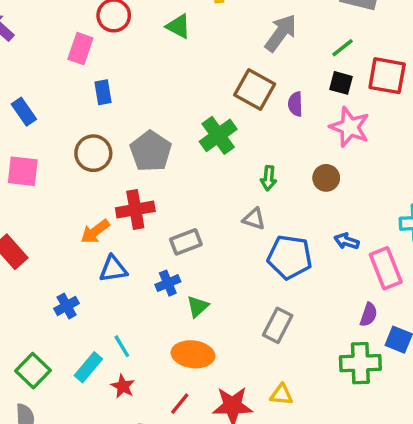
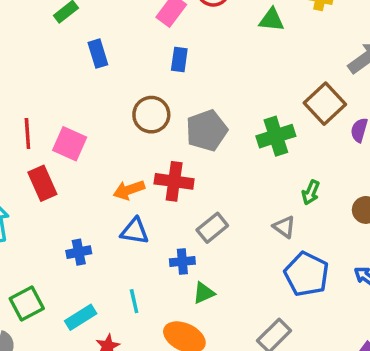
green triangle: (178, 26) -> (271, 20), turned -40
pink square: (23, 171) -> (70, 144), moved
gray rectangle: (186, 242) -> (212, 228), turned -36
cyan line: (122, 346) -> (134, 301), moved

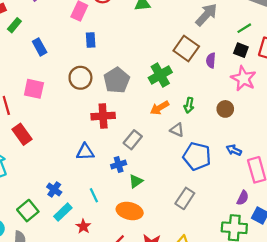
pink square: (70, 144) -> (34, 89), moved
orange arrow: (129, 190) -> (160, 108), moved
blue cross: (79, 252) -> (54, 190), moved, turned -32

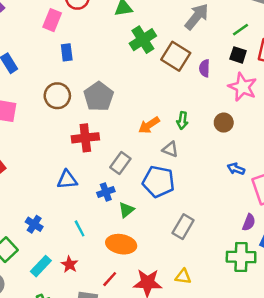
green cross: (160, 75) -> (143, 40), moved
blue pentagon: (197, 156) -> (159, 182), moved
cyan rectangle: (63, 212) -> (41, 266), moved

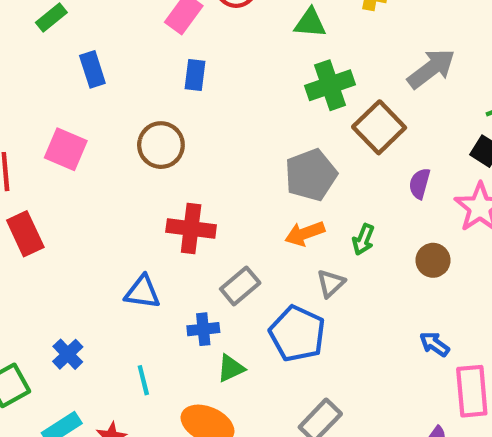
purple semicircle: (204, 68) -> (420, 184), moved
gray pentagon: (99, 97) -> (311, 175), moved
gray triangle: (170, 149) -> (331, 283), turned 42

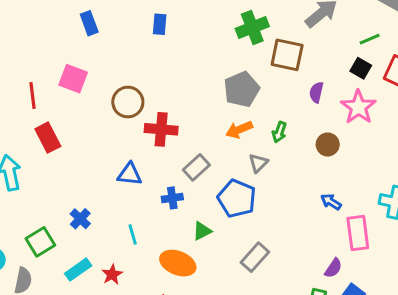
brown square: (379, 127) -> (287, 55), turned -32
brown circle: (161, 145) -> (128, 102), moved
green triangle: (231, 368) -> (202, 231), moved

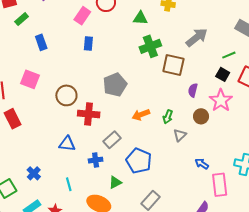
gray pentagon: (242, 89) -> (115, 85), moved
brown circle: (328, 144) -> (201, 116), moved
gray triangle: (258, 163) -> (180, 135), moved

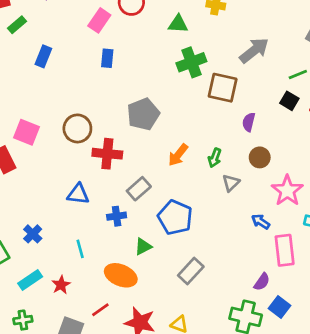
blue rectangle: (41, 42) -> (43, 56), turned 42
pink square: (30, 79) -> (27, 132), moved
pink star: (221, 100) -> (287, 191), moved
orange arrow: (141, 115) -> (178, 155), turned -30

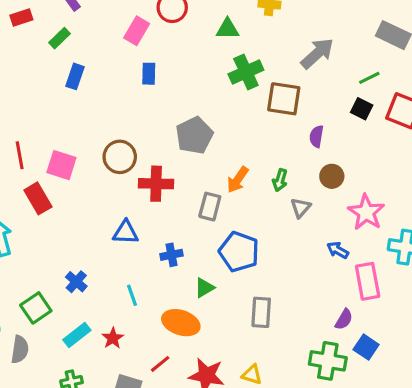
green rectangle: (17, 25) -> (60, 38), moved
gray rectangle: (139, 189) -> (210, 207), moved, turned -30
gray rectangle: (191, 271) -> (261, 312), turned -35

